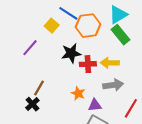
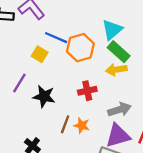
black star: (71, 53) -> (44, 96), moved, turned 30
yellow arrow: (110, 63) -> (116, 70), moved
brown line: (39, 88) -> (65, 124), moved
purple triangle: (95, 105) -> (118, 136), moved, size x1.6

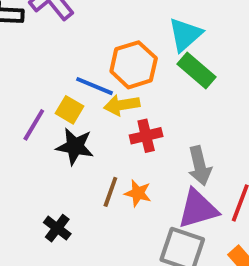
blue line: (56, 38) -> (95, 86), moved
yellow square: (40, 54) -> (69, 110), moved
yellow arrow: (116, 70) -> (122, 105), moved
gray arrow: (119, 110) -> (200, 166), turned 95

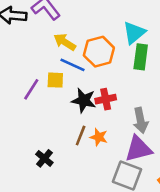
green rectangle: (196, 71) -> (141, 57), turned 55
yellow arrow: (122, 105) -> (65, 42), moved, turned 40
yellow square: (69, 110) -> (55, 80), turned -30
black star: (75, 146) -> (84, 100), moved

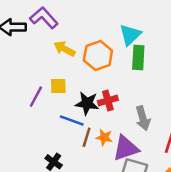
blue line: (73, 65) -> (72, 120), moved
purple triangle: (138, 149) -> (126, 148), moved

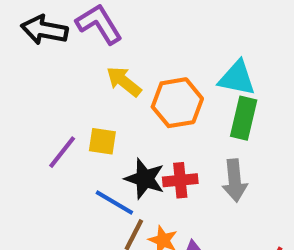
cyan triangle: (130, 35) -> (237, 78), turned 45
gray arrow: (143, 118) -> (235, 181), moved

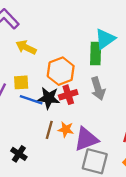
cyan triangle: (237, 78) -> (105, 39), moved, turned -35
orange hexagon: (177, 103) -> (61, 71), moved
blue line: (114, 203) -> (31, 100), moved

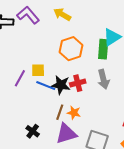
yellow arrow: (26, 47) -> (62, 14), moved
orange hexagon: (61, 71) -> (71, 49), moved
purple triangle: (86, 139) -> (66, 134), moved

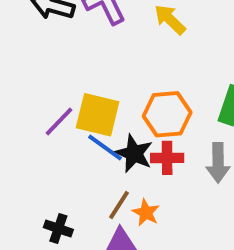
orange hexagon: (71, 49) -> (167, 114), moved
yellow square: (38, 70) -> (98, 115), size x1.6
black cross: (33, 131) -> (58, 229), turned -32

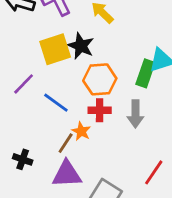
yellow square: (98, 115) -> (55, 49), moved, turned -32
black star: (134, 153) -> (81, 46), moved
orange star: (146, 213) -> (81, 131), moved

